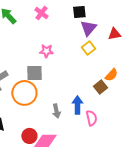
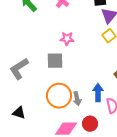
orange circle: (24, 93) -> (59, 96), moved
red circle: (29, 136) -> (90, 124), moved

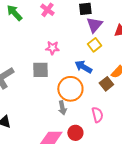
blue arrow: (98, 93) -> (83, 67), moved, turned -60
orange circle: (59, 96) -> (70, 89), moved

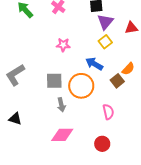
gray square: (40, 70) -> (54, 81), moved
gray arrow: (62, 108) -> (61, 105), moved
red circle: (75, 133) -> (102, 144), moved

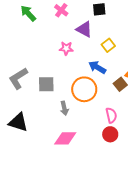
purple triangle: (105, 22) -> (84, 29), moved, turned -42
gray square: (54, 81) -> (46, 84), moved
black triangle: (15, 119) -> (18, 122), size x1.5
red circle: (102, 144) -> (110, 134), moved

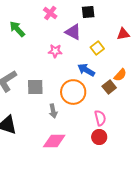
green arrow: (28, 13) -> (17, 29), moved

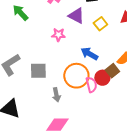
yellow square: (97, 48) -> (100, 24), moved
pink semicircle: (100, 118) -> (91, 85), moved
red circle: (99, 137) -> (102, 78), moved

